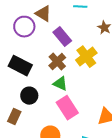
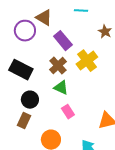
pink rectangle: (67, 108) -> (68, 112), size x0.6
brown rectangle: (14, 117) -> (24, 121), moved

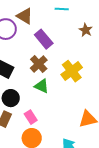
yellow cross: (87, 61) -> (72, 71), moved
pink rectangle: (68, 112) -> (31, 117), moved

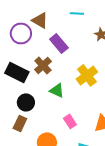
brown cross: (39, 64) -> (43, 65), moved
pink rectangle: (31, 117) -> (70, 121), moved

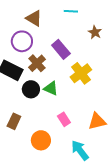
purple circle: (21, 33) -> (22, 41), moved
purple rectangle: (59, 43) -> (61, 49), moved
black circle: (26, 102) -> (31, 89), moved

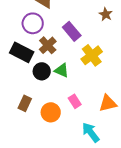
orange circle: (41, 140) -> (51, 112), moved

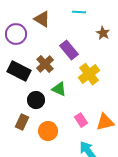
purple circle: (33, 23) -> (16, 34), moved
black circle: (42, 71) -> (36, 100), moved
pink rectangle: (75, 101) -> (81, 120), moved

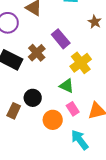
green triangle: (59, 89) -> (67, 86), moved
black circle: (36, 100) -> (33, 98), moved
orange circle: (48, 131) -> (53, 120), moved

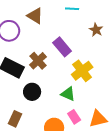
black circle: (33, 98) -> (32, 92), moved

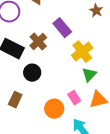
green triangle: (68, 94) -> (89, 75), moved, turned 49

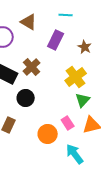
brown star: (96, 11) -> (85, 47), moved
purple rectangle: (62, 28) -> (56, 40), moved, turned 66

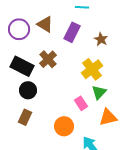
brown triangle: (29, 22) -> (45, 24), moved
black circle: (26, 98) -> (28, 90), moved
pink rectangle: (68, 123) -> (81, 103), moved

